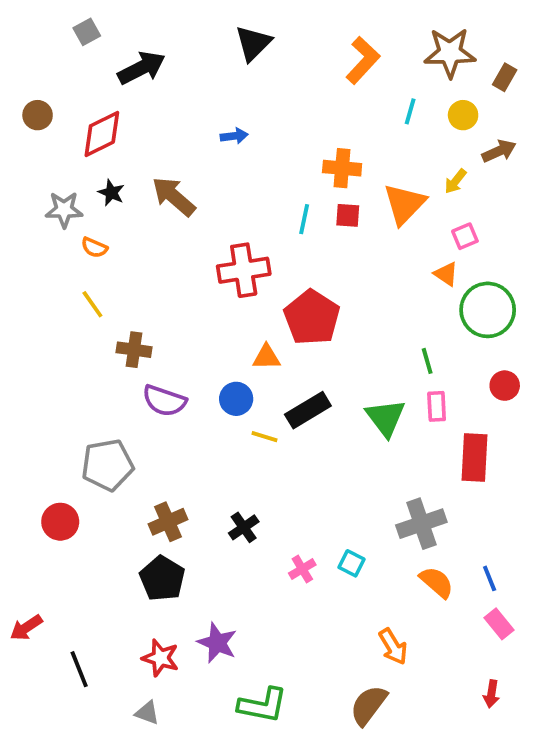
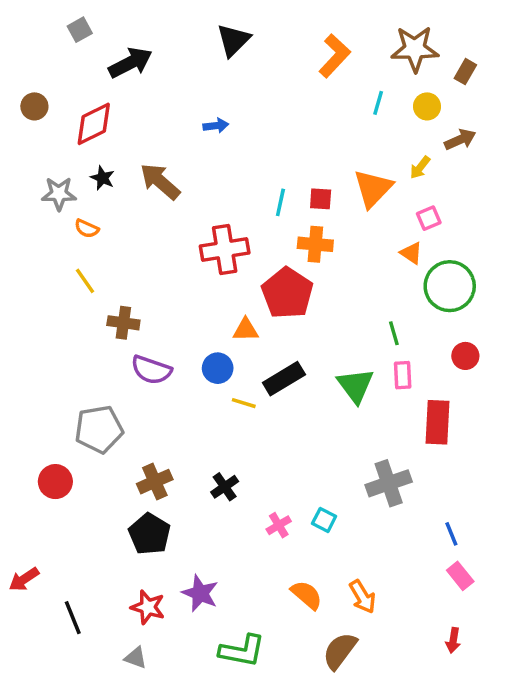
orange cross: (342, 168) -> (315, 244), moved
orange semicircle: (437, 582) -> (307, 595), moved

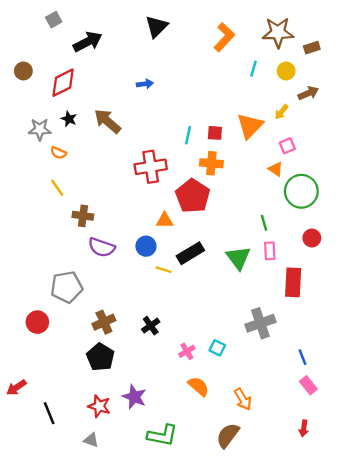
brown rectangle: (465, 72) -> (312, 48), turned 42
orange semicircle: (307, 595) -> (199, 386), moved

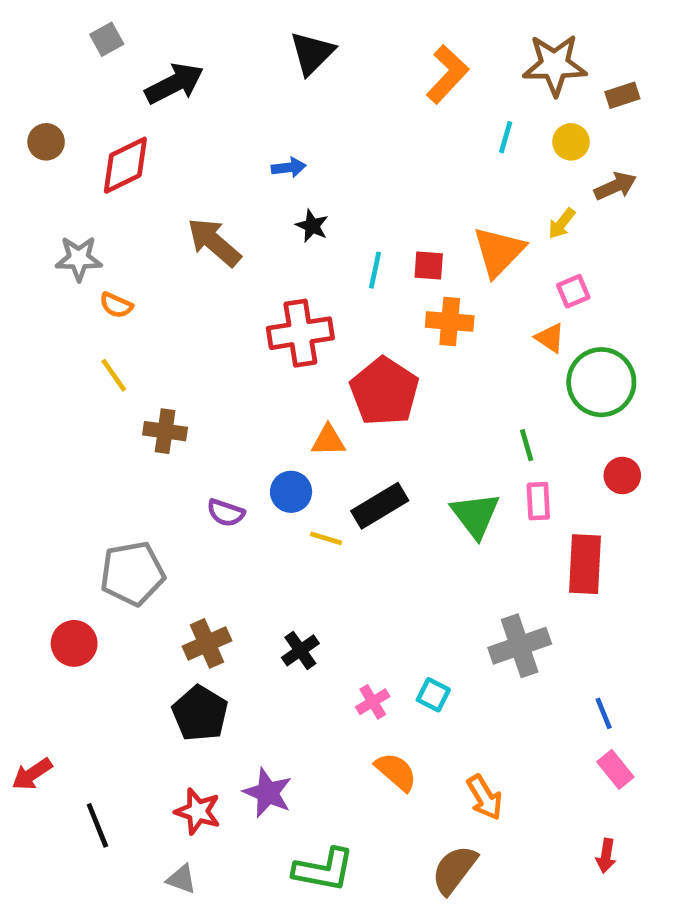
black star: (69, 119) -> (312, 226), moved
orange cross: (211, 163) -> (450, 321), moved
purple semicircle: (102, 247) -> (226, 513), moved, size x0.7

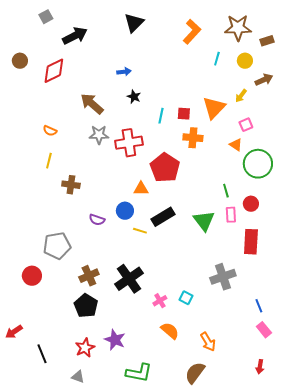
gray star: (79, 259) -> (99, 135), moved
yellow line: (114, 375) -> (49, 161), turned 49
red circle: (622, 475) -> (251, 204), moved
black cross: (300, 650) -> (129, 279), size x1.8
red star: (198, 811) -> (85, 348), turned 30

